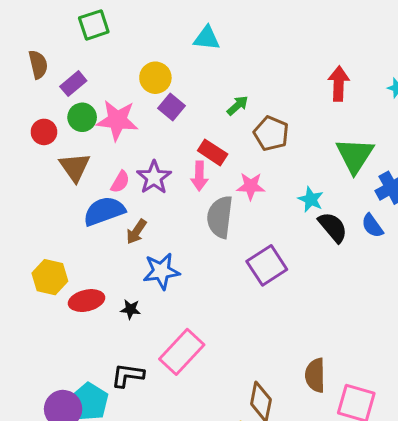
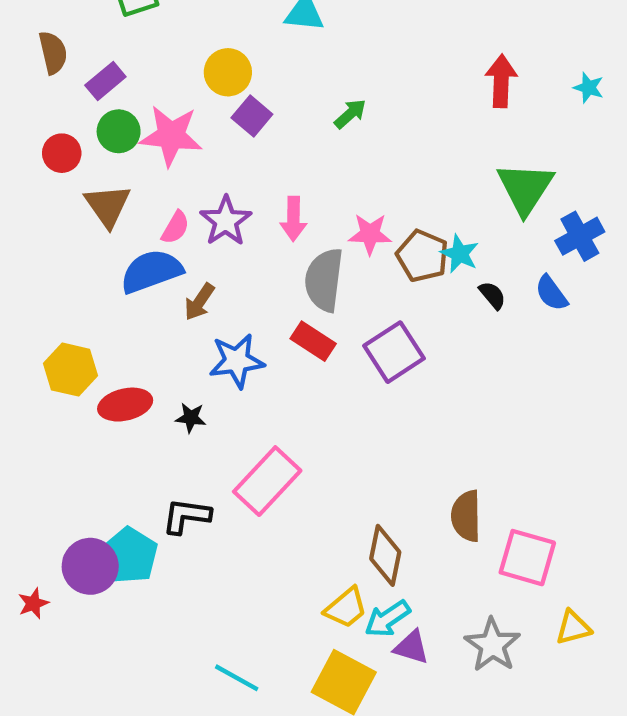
brown pentagon: (271, 133) -> (422, 256), moved
red rectangle: (213, 152) -> (313, 341), moved
black semicircle: (333, 227) -> (492, 295), size x0.6

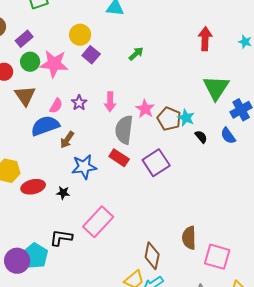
purple star: (226, 221) -> (79, 103), size x0.7
pink star: (370, 234) -> (145, 109), turned 30

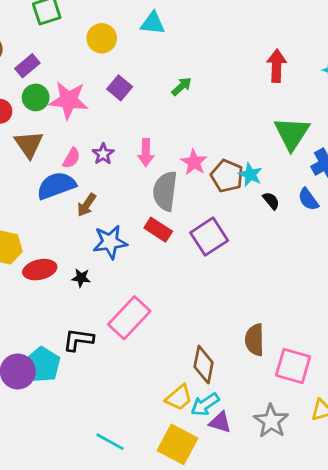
yellow circle: (80, 35) -> (102, 38), moved

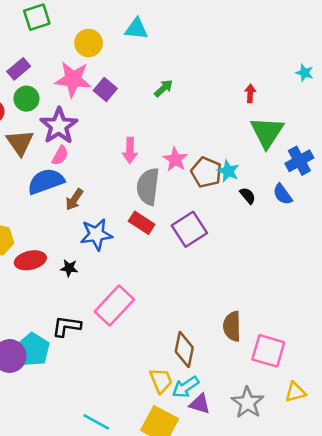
red arrow: (277, 66) -> (250, 93), moved, size x0.6
pink star: (69, 100) -> (73, 79), moved
purple star: (103, 154) -> (59, 126), moved, size x1.8
yellow trapezoid: (179, 398) -> (161, 381), turned -72

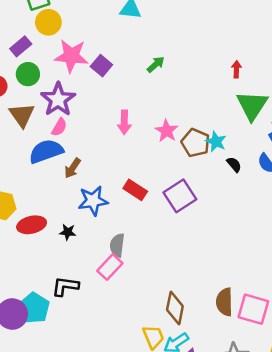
yellow circle: (89, 43) -> (48, 22), moved
gray semicircle: (148, 187) -> (117, 245), moved, size x0.7
pink rectangle: (114, 306) -> (110, 267), size x0.7
brown semicircle: (232, 326) -> (224, 302), moved

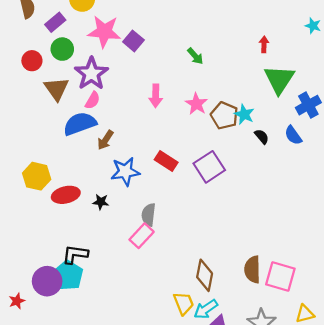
green arrow: (156, 64) -> (195, 56), moved, turned 90
black L-shape: (65, 286) -> (75, 254), moved

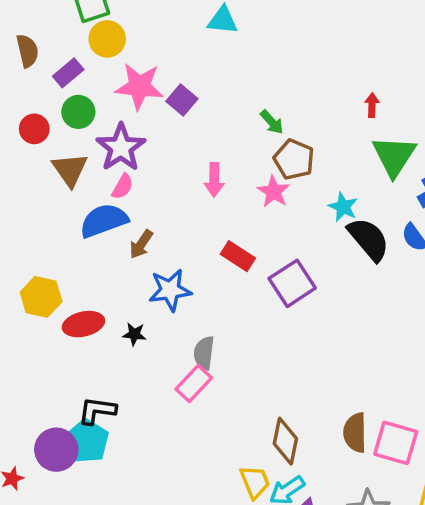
brown pentagon: (224, 116) -> (294, 159), moved
black semicircle: (262, 137) -> (369, 239), size x2.0
red rectangle: (166, 161) -> (238, 256), moved

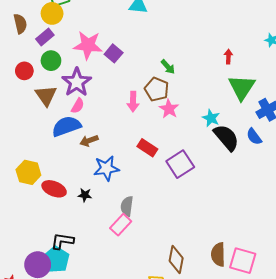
yellow circle: (107, 39) -> (52, 13), moved
brown pentagon: (294, 159) -> (157, 89), moved
brown arrow: (141, 244) -> (89, 141), turned 36
red ellipse: (83, 324) -> (54, 189), turned 35

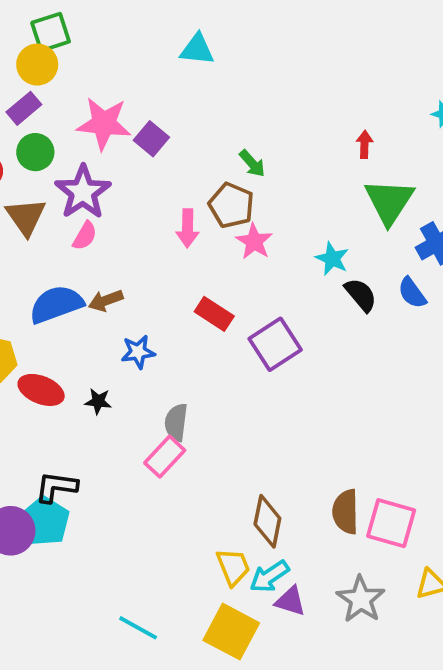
blue semicircle: (66, 126) -> (56, 304), moved
black semicircle: (226, 138) -> (361, 295), size x0.7
blue star: (106, 168) -> (138, 352), size x0.7

